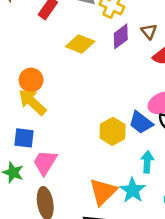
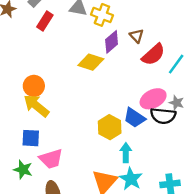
yellow diamond: (80, 44) -> (91, 62), moved
pink trapezoid: (45, 162) -> (51, 159), turned -135
cyan arrow: (147, 162) -> (126, 153), moved

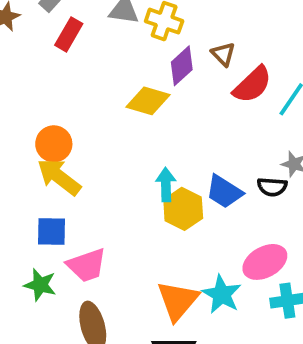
pink ellipse: (153, 99) -> (265, 262), moved
black semicircle: (163, 116) -> (272, 187), size x0.7
cyan arrow: (126, 153) -> (166, 185), moved

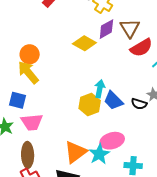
brown triangle: (223, 54) -> (130, 28), size x1.5
cyan arrow: (166, 185) -> (100, 89), moved
pink ellipse: (265, 262) -> (112, 141), moved

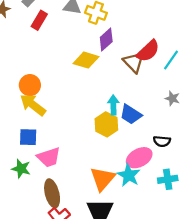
brown triangle: (130, 28) -> (134, 62), moved
black semicircle: (139, 104) -> (162, 141), moved

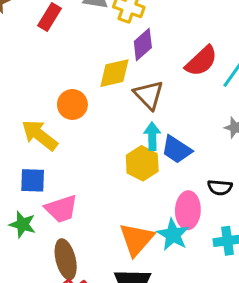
yellow diamond: (86, 60) -> (114, 73), turned -30
brown triangle: (134, 62) -> (149, 95), moved
orange circle: (30, 85) -> (72, 104), moved
pink ellipse: (139, 158) -> (188, 210), turned -60

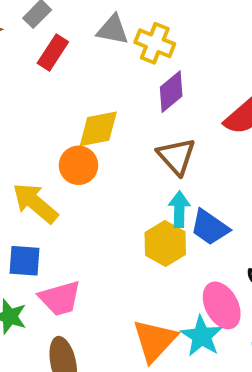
yellow diamond: (114, 73) -> (98, 129), moved
pink ellipse: (188, 210) -> (222, 305), turned -32

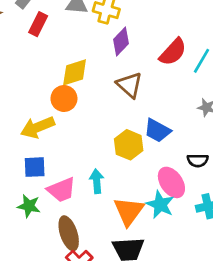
yellow arrow: (35, 203) -> (38, 127), turned -56
cyan arrow: (179, 209) -> (97, 181), moved

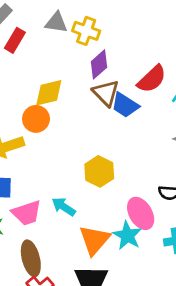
brown triangle: (130, 85) -> (106, 93), moved
blue trapezoid: (157, 130) -> (125, 105), moved
cyan arrow: (97, 181) -> (64, 207), turned -55

